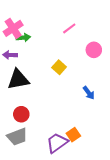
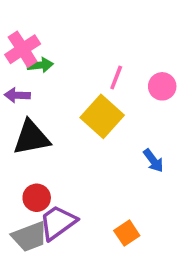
pink line: (69, 28) -> (116, 78), moved, turned -32
yellow square: (59, 67) -> (102, 116), size x1.6
purple trapezoid: (57, 143) -> (58, 222), moved

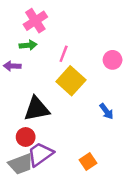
pink cross: (23, 49) -> (35, 21), moved
pink line: (116, 78) -> (64, 54), moved
black triangle: (31, 138) -> (37, 109), moved

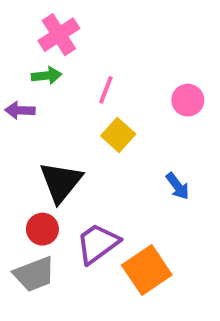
yellow square: (71, 81) -> (118, 135), size x0.7
black triangle: (37, 109) -> (61, 182), turned -40
purple trapezoid: (40, 154) -> (98, 243), moved
orange square: (88, 161) -> (147, 270), size x1.6

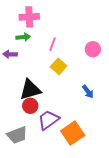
pink cross: (59, 35) -> (29, 17), turned 30
black triangle: (61, 182) -> (30, 90), turned 35
red circle: (42, 229) -> (30, 106), moved

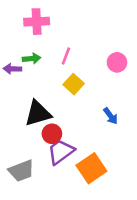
green arrow: (23, 37) -> (32, 59), moved
red circle: (30, 106) -> (52, 134), moved

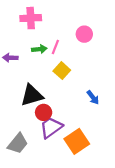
green arrow: (32, 59) -> (39, 49), moved
pink circle: (117, 62) -> (84, 34), moved
gray trapezoid: (21, 171) -> (18, 144), turned -30

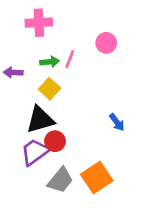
yellow square: (62, 71) -> (50, 89), moved
purple trapezoid: (51, 127) -> (35, 152), moved
gray trapezoid: (18, 144) -> (60, 180), moved

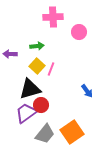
pink cross: (39, 23) -> (53, 17), moved
pink line: (70, 59) -> (51, 69), moved

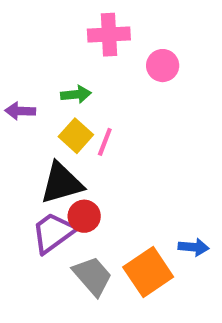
blue arrow: (87, 91) -> (194, 247), moved, turned -48
gray trapezoid: (45, 134) -> (92, 276), turned -80

